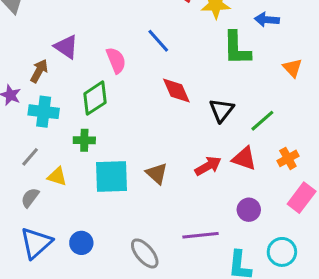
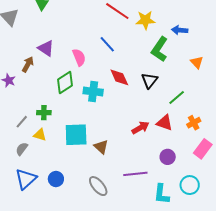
green L-shape: (237, 48) -> (160, 49), turned 35
black triangle: (222, 110) -> (149, 80), moved
cyan cross: (44, 112) -> (93, 92), moved
green cross: (84, 140) -> (44, 113), moved
brown triangle: (157, 173) -> (101, 147), moved

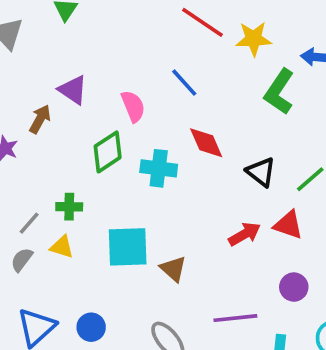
black triangle: (149, 80) -> (261, 172), moved, turned -30
gray semicircle: (22, 149) -> (22, 260), moved

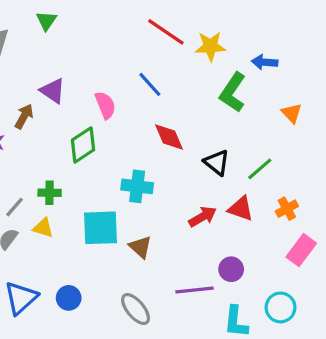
cyan cross: (159, 168) -> (137, 186), moved
purple circle: (294, 287) -> (231, 269), moved

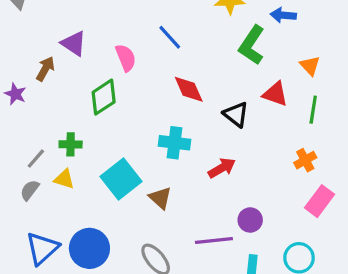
green line: (260, 169) -> (313, 110), moved, turned -40
cyan cross: (137, 186) -> (175, 143), moved
red triangle: (241, 209) -> (275, 94), moved
cyan square: (101, 228) -> (121, 179), turned -36
blue circle: (69, 298) -> (89, 248), size x1.6

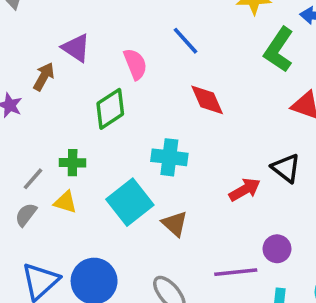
black triangle: (236, 114) -> (286, 168), moved
cyan cross: (175, 143) -> (169, 157), moved

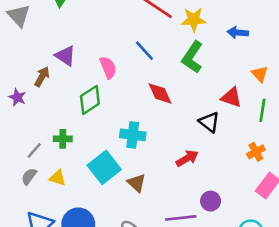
green L-shape: (279, 50) -> (192, 57), moved
black triangle: (286, 168) -> (209, 122), moved
yellow triangle: (65, 202) -> (58, 178), moved

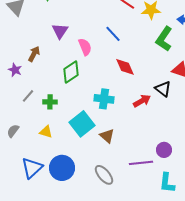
purple triangle: (65, 56) -> (60, 31), moved, turned 30
green L-shape: (192, 57) -> (164, 39), moved
gray line: (34, 150) -> (28, 96), moved
red arrow: (187, 158) -> (142, 101), moved
gray semicircle: (29, 176) -> (13, 131), moved

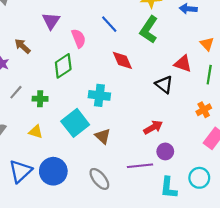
green L-shape: (164, 39) -> (149, 30), moved
brown arrow: (34, 54) -> (23, 46), turned -77
red arrow: (142, 101) -> (153, 127), moved

